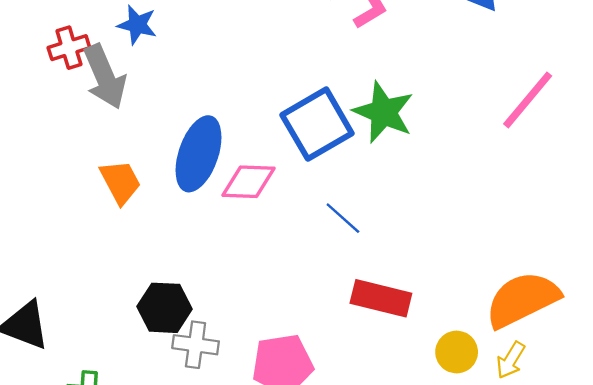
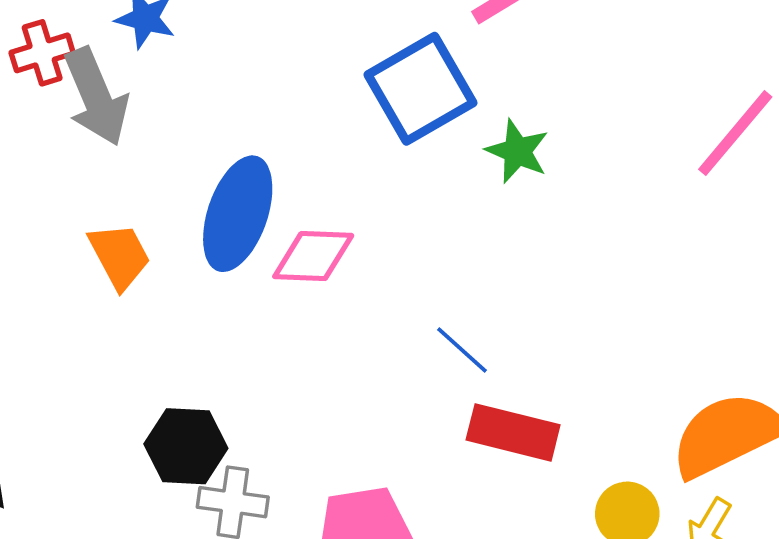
green star: (383, 112) -> (517, 151), size x0.7
blue square: (317, 124) -> (421, 89), moved
blue line: (343, 218) -> (462, 350), moved

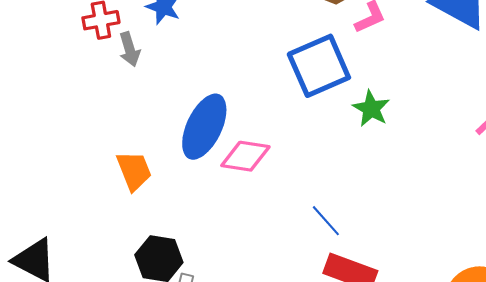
gray arrow: (96, 97) -> (130, 49), size x0.6
orange trapezoid: (120, 256) -> (134, 171), moved

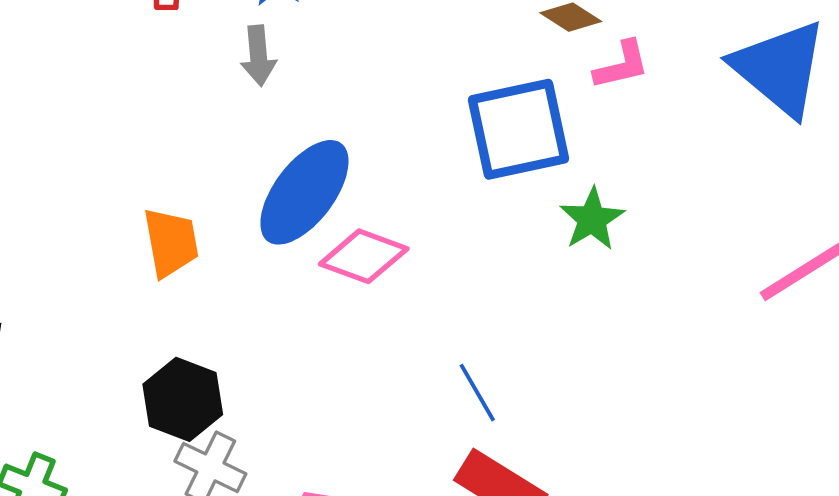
gray arrow: (130, 49) -> (258, 56), moved

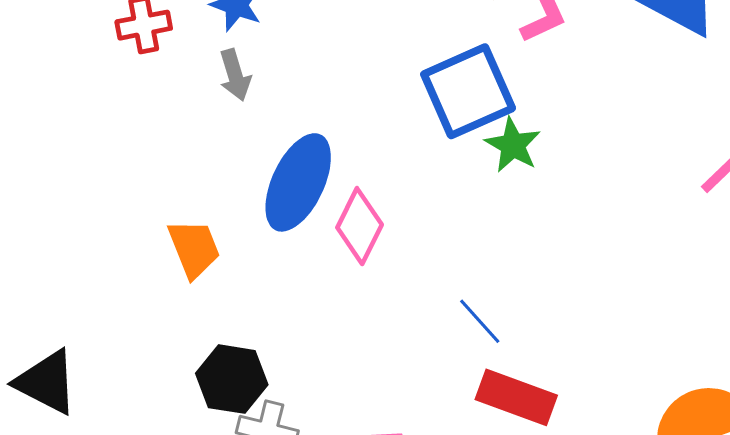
green star: (592, 219) -> (513, 145), moved
pink diamond: (364, 256) -> (360, 226), turned -72

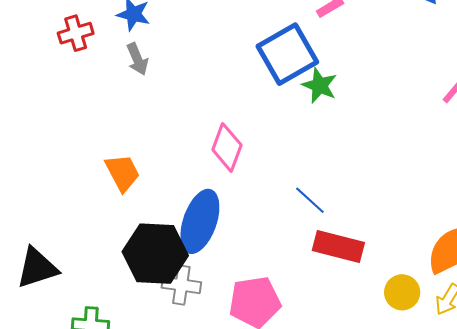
blue ellipse: (298, 182) -> (200, 221), moved
black hexagon: (232, 379) -> (155, 254), size x1.4
black triangle: (46, 382) -> (37, 268), turned -39

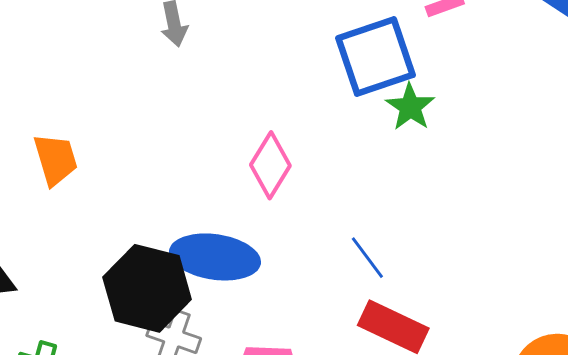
orange trapezoid: (123, 173) -> (56, 159), moved
blue ellipse: (200, 221) -> (215, 257), turned 68

